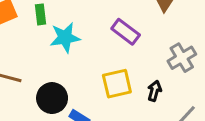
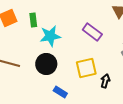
black arrow: (154, 91) -> (105, 81), moved
black circle: (52, 98) -> (46, 64), moved

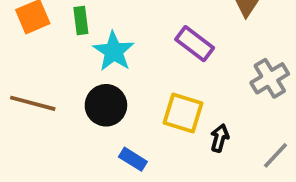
cyan star: (50, 36) -> (114, 51), turned -30
yellow square: (86, 68) -> (183, 113), turned 30

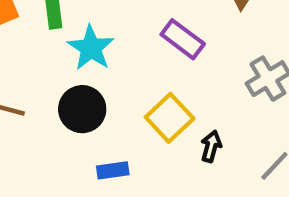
yellow square: (183, 113) -> (170, 118), turned 30
blue rectangle: (133, 159) -> (113, 170), turned -40

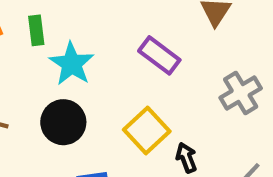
black arrow: (211, 146) -> (186, 158), turned -36

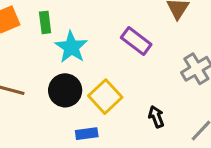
yellow square: (147, 131) -> (105, 97), moved

